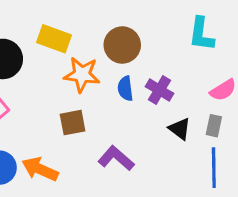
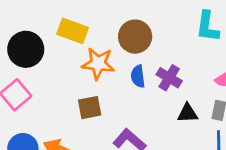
black triangle: (180, 129) -> (188, 113), turned -40

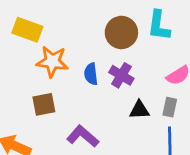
brown circle: (135, 37) -> (121, 32), moved

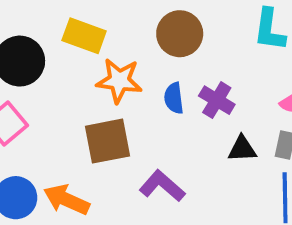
brown circle: (121, 32) -> (180, 34), moved
brown square: (44, 104) -> (107, 141), size x1.4

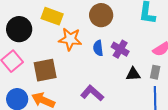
brown square: (107, 141) -> (45, 70), moved

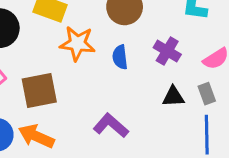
purple cross: (120, 49) -> (167, 51), moved
gray rectangle: (155, 72) -> (207, 94), turned -32

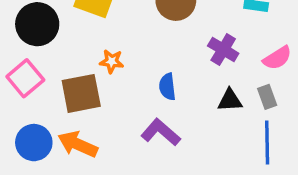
orange star: (77, 43) -> (112, 61), moved, size x0.6
blue semicircle: (120, 57) -> (167, 87), moved

